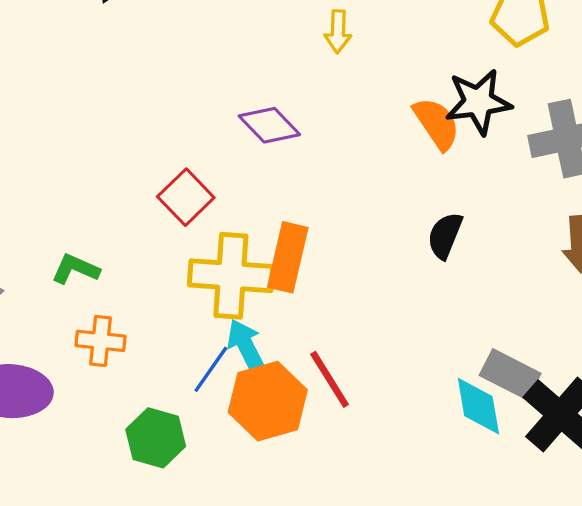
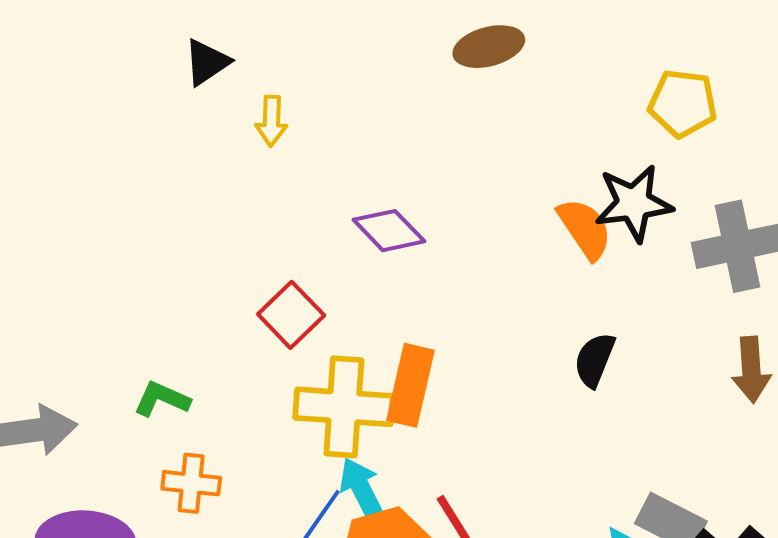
yellow arrow: (338, 32) -> (271, 121), moved

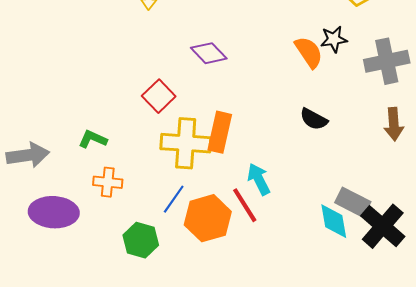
black star: (634, 203) -> (334, 39), size x0.7
black semicircle: (595, 360) -> (314, 119), turned -84
cyan arrow: (362, 489) -> (259, 179), moved

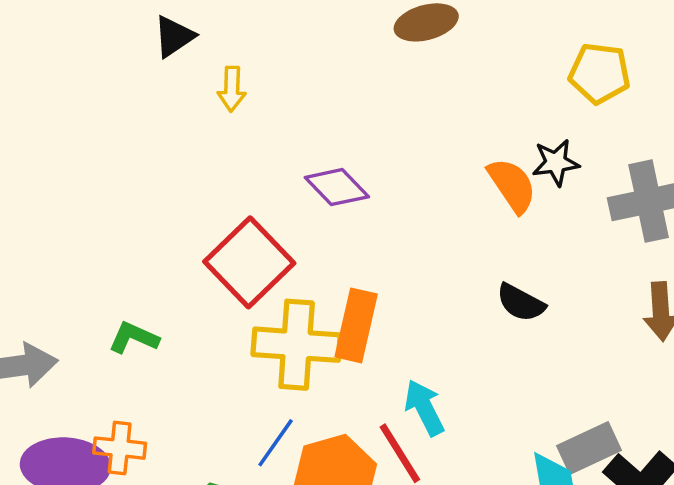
red square: (159, 96) -> (249, 262), size x1.5
orange cross: (108, 182) -> (120, 448), moved
gray rectangle: (353, 202) -> (589, 448), turned -52

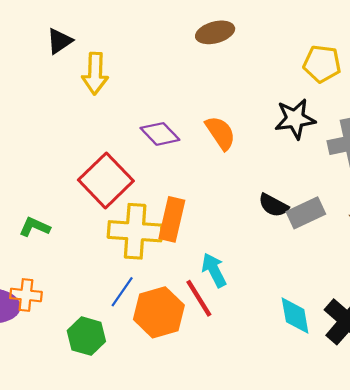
yellow arrow: (232, 89) -> (95, 73), size x1.5
black star: (556, 163) -> (295, 119), size x1.4
orange semicircle: (512, 185) -> (220, 133), moved
gray rectangle: (589, 448) -> (306, 213), moved

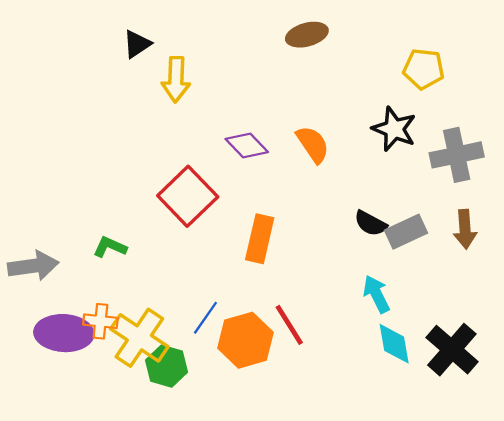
black star: (295, 119) -> (394, 129), turned 30
yellow cross: (135, 231) -> (139, 338), moved, turned 30
cyan arrow: (214, 270) -> (376, 294), moved

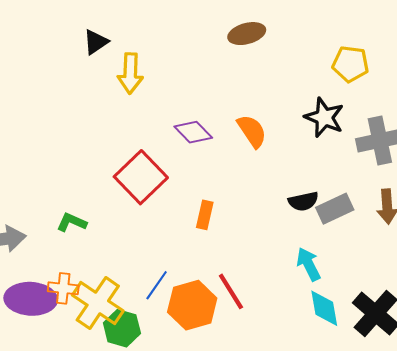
black semicircle: (371, 223) -> (303, 201), turned -40
orange rectangle: (260, 239) -> (205, 215), size x0.7

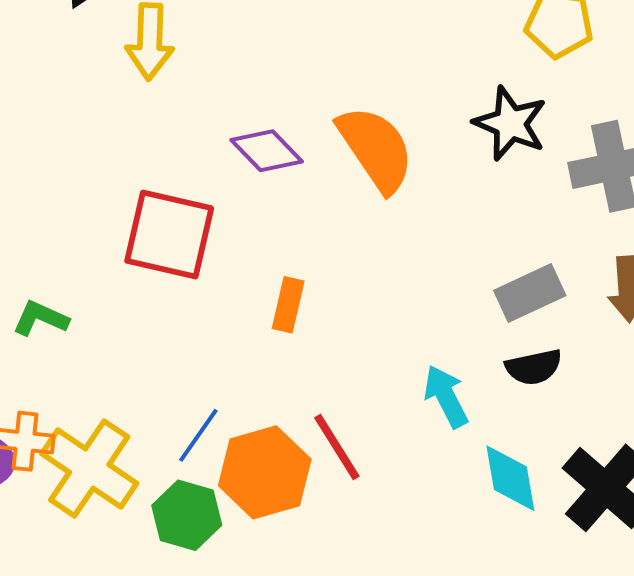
orange semicircle: (252, 131) -> (376, 149), size x1.4
red square: (141, 177) -> (169, 235), turned -33
black semicircle: (303, 201) -> (534, 367), moved
cyan arrow: (309, 264) -> (446, 396), moved
green hexagon: (122, 328) -> (187, 515), moved

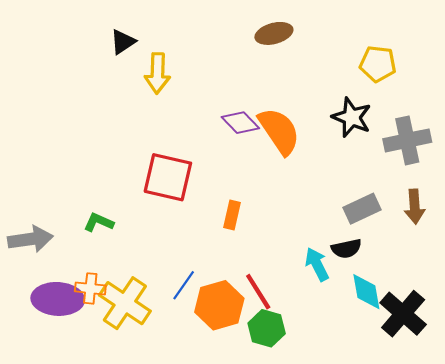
purple diamond: (267, 151) -> (240, 123), moved
black semicircle: (534, 367) -> (346, 249), moved
cyan diamond: (510, 478) -> (366, 292), moved
green hexagon: (187, 515) -> (267, 328), moved

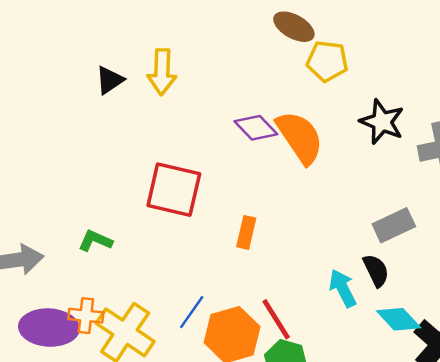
brown ellipse: (274, 33) -> (294, 27), turned 44
black triangle: (123, 42) -> (110, 80), moved
yellow pentagon: (378, 64) -> (327, 61), moved
black semicircle: (346, 249) -> (376, 270), turned -104
cyan diamond: (366, 292) -> (399, 319), turned -33

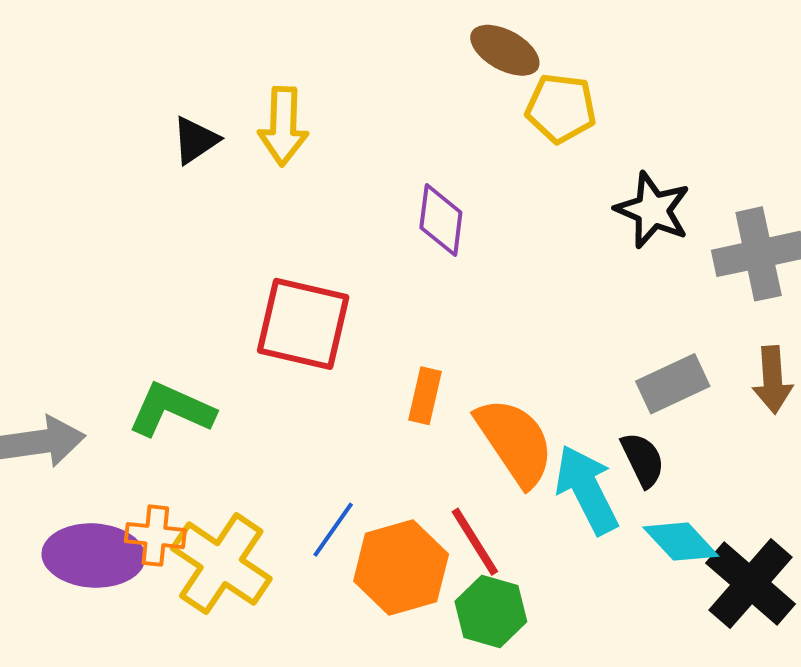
purple diamond: (256, 128) -> (441, 220), turned 51
orange semicircle: (300, 137) -> (515, 442), moved
green L-shape: (95, 241) -> (171, 410), size x1.5
cyan arrow: (343, 288) -> (587, 490), size x1.4

